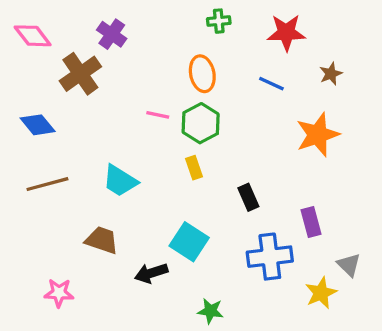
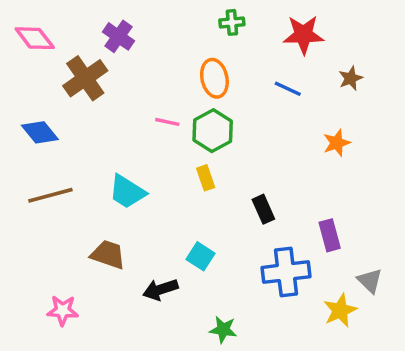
orange star: (318, 135) -> (337, 143), size x0.6
cyan square: (189, 242) -> (200, 256), size x0.7

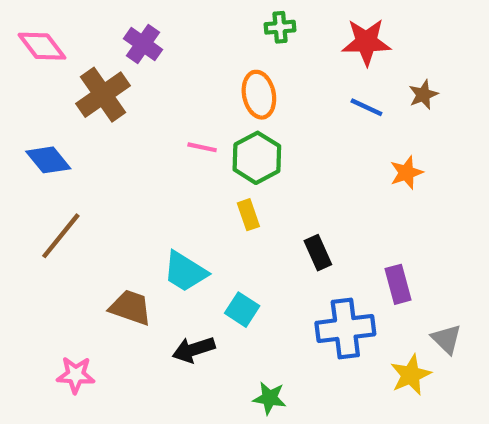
blue line: (288, 89) -> (366, 107), moved
cyan trapezoid: (127, 192) -> (185, 272), moved
brown line: (50, 195) -> (61, 236), turned -36

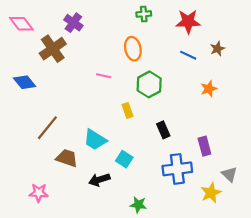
green hexagon: (257, 158) -> (149, 84), moved
brown line: (61, 236) -> (47, 128), moved

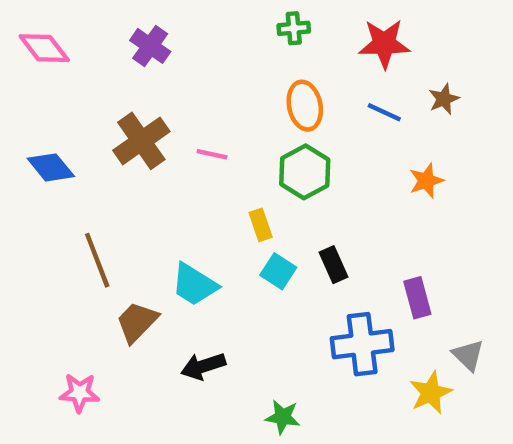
brown cross: (53, 49) -> (141, 141), moved
orange ellipse: (133, 49) -> (305, 106), moved
brown line: (47, 128) -> (97, 260), turned -60
brown trapezoid: (67, 158) -> (137, 322), turned -65
cyan square: (124, 159) -> (278, 271), moved

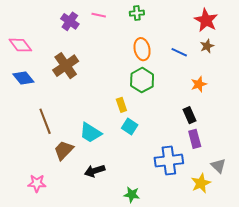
red star: (384, 44) -> (206, 20), moved, turned 30
pink diamond: (44, 48) -> (20, 45), moved
pink line: (212, 154) -> (99, 15), moved
black rectangle: (333, 265) -> (189, 115), moved

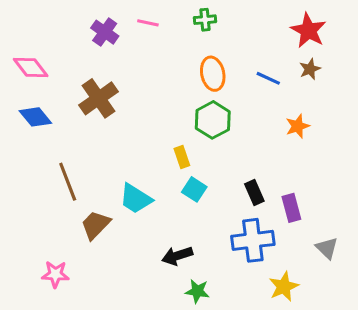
black rectangle: (189, 115) -> (254, 192), moved
black arrow: (95, 171) -> (177, 256), moved
yellow star: (201, 183) -> (284, 287), moved

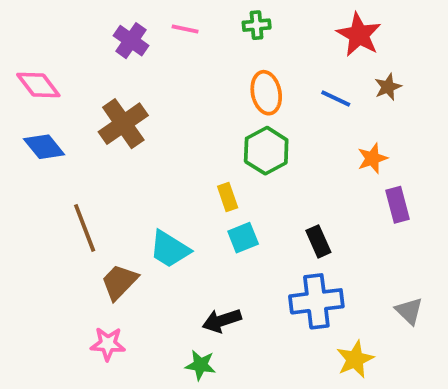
red star: (308, 31) -> (359, 35), moved
cyan square: (194, 189) -> (243, 238), turned 35
purple rectangle: (291, 208) -> (398, 205), moved
pink star: (55, 274) -> (108, 344), moved
green star: (197, 291) -> (201, 365), moved

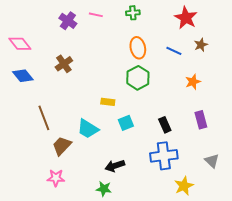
brown cross: (123, 124) -> (64, 64), size x0.7
yellow rectangle: (228, 197) -> (108, 102), moved, turned -64
purple rectangle: (398, 205) -> (201, 120), moved

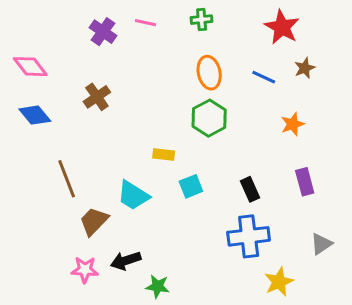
gray triangle: (212, 161) -> (321, 244), turned 42
black arrow: (115, 166) -> (126, 261), moved

